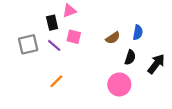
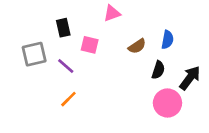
pink triangle: (69, 11) -> (112, 13), moved
purple line: (54, 45) -> (66, 66), moved
pink circle: (119, 84) -> (167, 103), moved

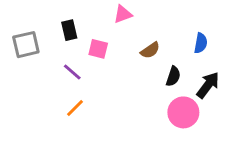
blue semicircle: (167, 40) -> (201, 43), moved
gray square: (34, 54) -> (26, 45), moved

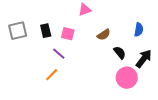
black rectangle: (69, 30) -> (46, 31), moved
purple line: (72, 72) -> (59, 54), moved
black semicircle: (173, 76) -> (120, 53), turned -56

